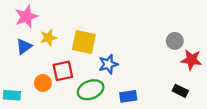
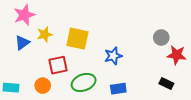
blue star: (108, 64) -> (113, 56), moved
orange circle: (43, 83) -> (43, 86), moved

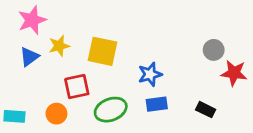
black rectangle: (166, 84) -> (206, 110), moved
blue rectangle: (118, 89) -> (157, 104), moved

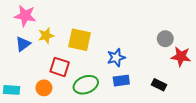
pink star: (32, 20) -> (25, 16), turned 30
red square: (77, 87) -> (60, 67), turned 30

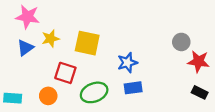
black rectangle: (159, 85) -> (200, 92), moved

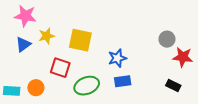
black rectangle: (200, 92) -> (173, 86), moved
orange circle: (48, 96) -> (36, 88), moved

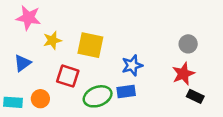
blue triangle: (23, 44) -> (23, 63), moved
red star: (183, 57) -> (183, 74), moved, turned -30
blue rectangle: (123, 81) -> (126, 92), moved

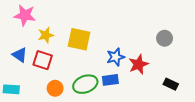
blue triangle: (23, 63) -> (20, 55), turned -49
red star: (183, 74) -> (138, 64), moved
red square: (68, 76) -> (43, 60), moved
orange circle: (40, 99) -> (55, 88), moved

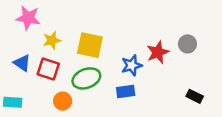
red star: (138, 64) -> (158, 52), moved
green ellipse: (85, 84) -> (86, 78), moved

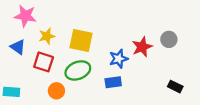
blue triangle: (22, 63) -> (18, 47), moved

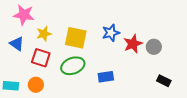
gray circle: (169, 39) -> (154, 47), moved
blue star: (119, 59) -> (111, 33), moved
orange circle: (56, 91) -> (36, 85), moved

